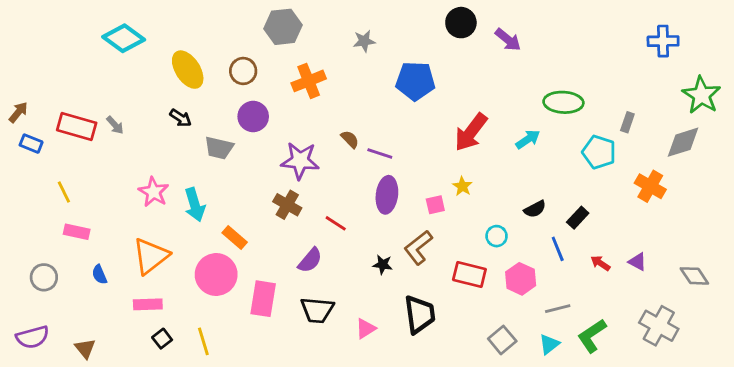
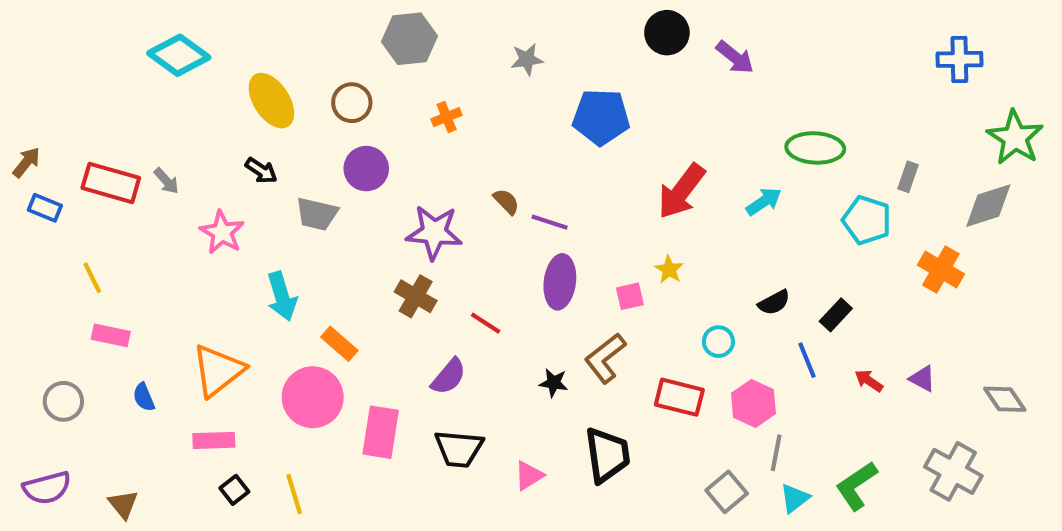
orange cross: (309, 81) -> (447, 117), size x0.6
pink star: (154, 192) -> (222, 232), moved
gray line: (558, 309) -> (776, 453), moved, turned -65

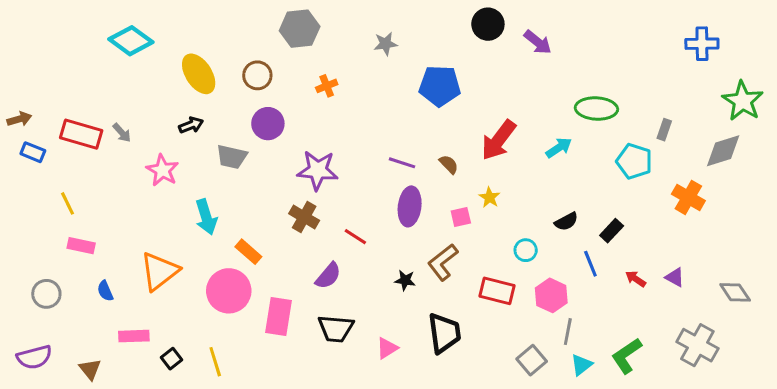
brown arrow: (26, 162) -> (19, 119), turned 35
black arrow: (261, 171) -> (191, 125), turned -55
brown semicircle: (506, 202) -> (449, 164), moved
pink rectangle: (214, 440) -> (134, 336), moved

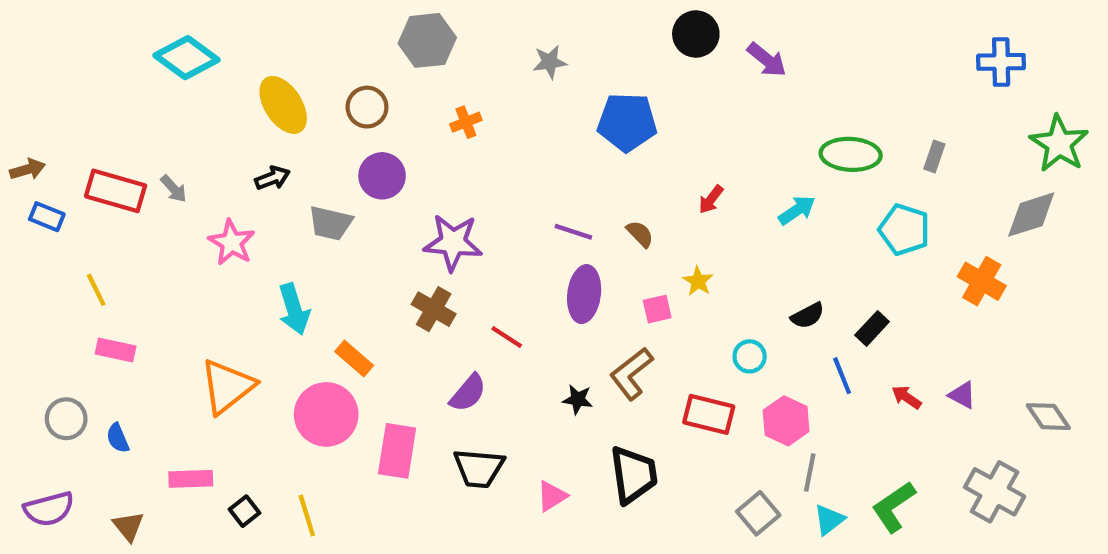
gray rectangle: (664, 130) -> (934, 157), moved
red arrow: (499, 140) -> (711, 199), size x0.5
blue semicircle: (105, 291) -> (118, 438), moved

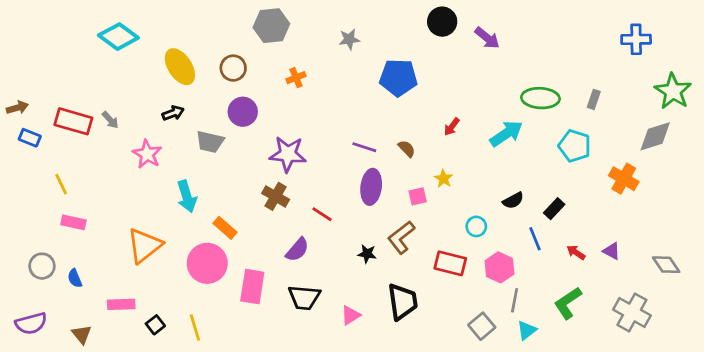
cyan arrow: (797, 210) -> (506, 134), size x1.4
green L-shape: (894, 507) -> (568, 303), moved

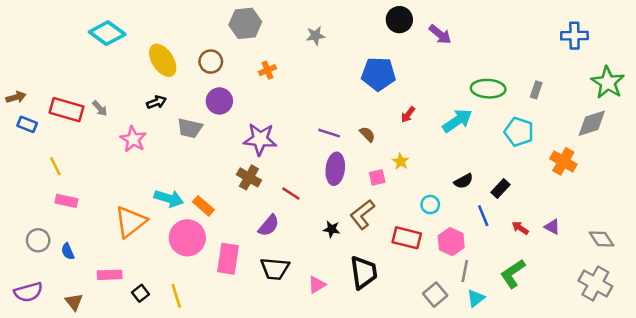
blue pentagon: (398, 78) -> (378, 74), moved
cyan arrow: (187, 196) -> (169, 198), moved, turned -56
gray cross: (632, 312) -> (595, 283), moved

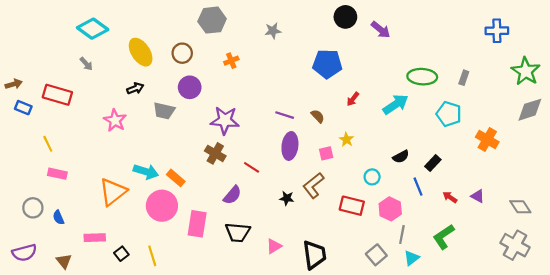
gray arrow: (100, 108) -> (86, 64), moved
gray diamond: (592, 123) -> (530, 110), moved
black trapezoid: (364, 272) -> (314, 255), moved

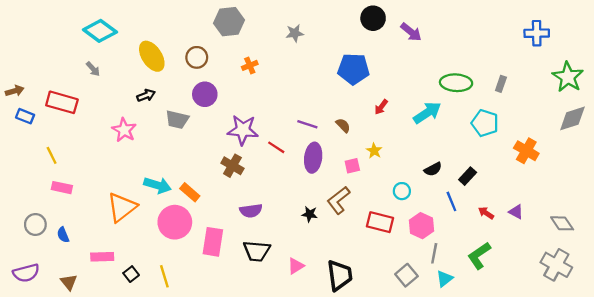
red line: (252, 167) -> (276, 147), moved
purple semicircle: (232, 195) -> (251, 211), turned 42

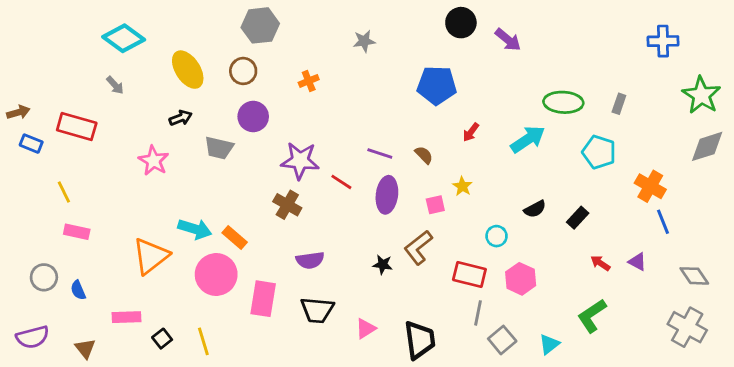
gray hexagon: (229, 22) -> (260, 25), moved
blue line: (451, 201) -> (663, 222), moved
gray line: (434, 253) -> (478, 313), moved

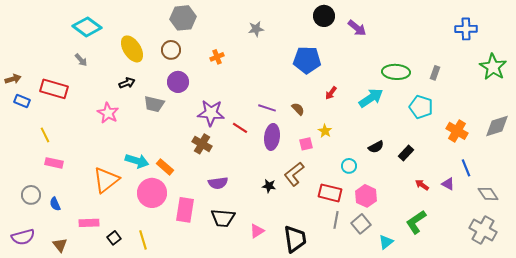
gray diamond: (707, 146) -> (497, 126), moved
blue line: (663, 222) -> (466, 168), moved
gray square: (502, 340) -> (361, 224), moved

